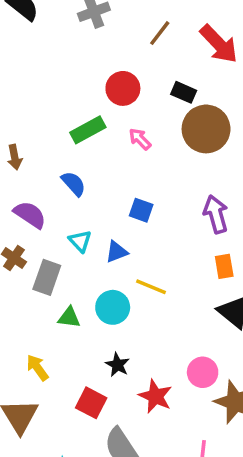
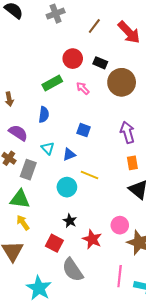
black rectangle: (184, 92) -> (100, 63), moved
blue semicircle: (74, 184) -> (44, 115), turned 49
green triangle: (69, 317) -> (20, 199), moved, size x1.5

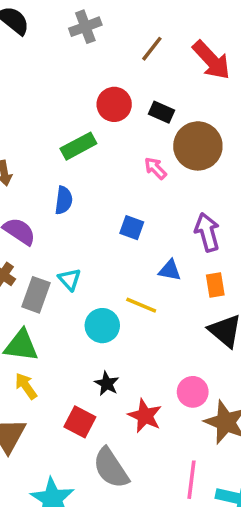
pink arrow: (83, 88) -> (155, 168), moved
cyan triangle: (48, 148) -> (70, 279), moved
blue triangle: (69, 154) -> (170, 270), moved, turned 32

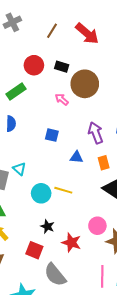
yellow line: (141, 305) -> (63, 190), moved

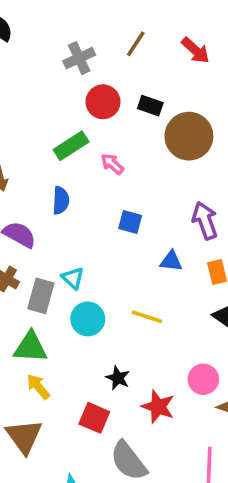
gray cross: (12, 22) -> (79, 58), moved
red arrow: (87, 34) -> (195, 50), size x0.7
pink arrow: (62, 99) -> (112, 164), moved
cyan circle: (41, 193) -> (88, 319), moved

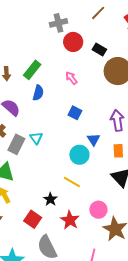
gray cross: (79, 58) -> (59, 23), moved
green rectangle: (71, 146) -> (32, 70), moved, turned -30
blue triangle: (171, 261) -> (94, 139), turned 40
yellow line: (147, 317) -> (72, 182), moved
cyan circle: (88, 319) -> (79, 155), moved

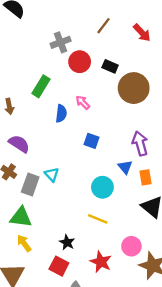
green rectangle: (32, 70) -> (41, 86), moved
blue semicircle: (38, 93) -> (61, 114), moved
blue triangle: (94, 139) -> (125, 167), moved
black star: (50, 199) -> (67, 242), moved

